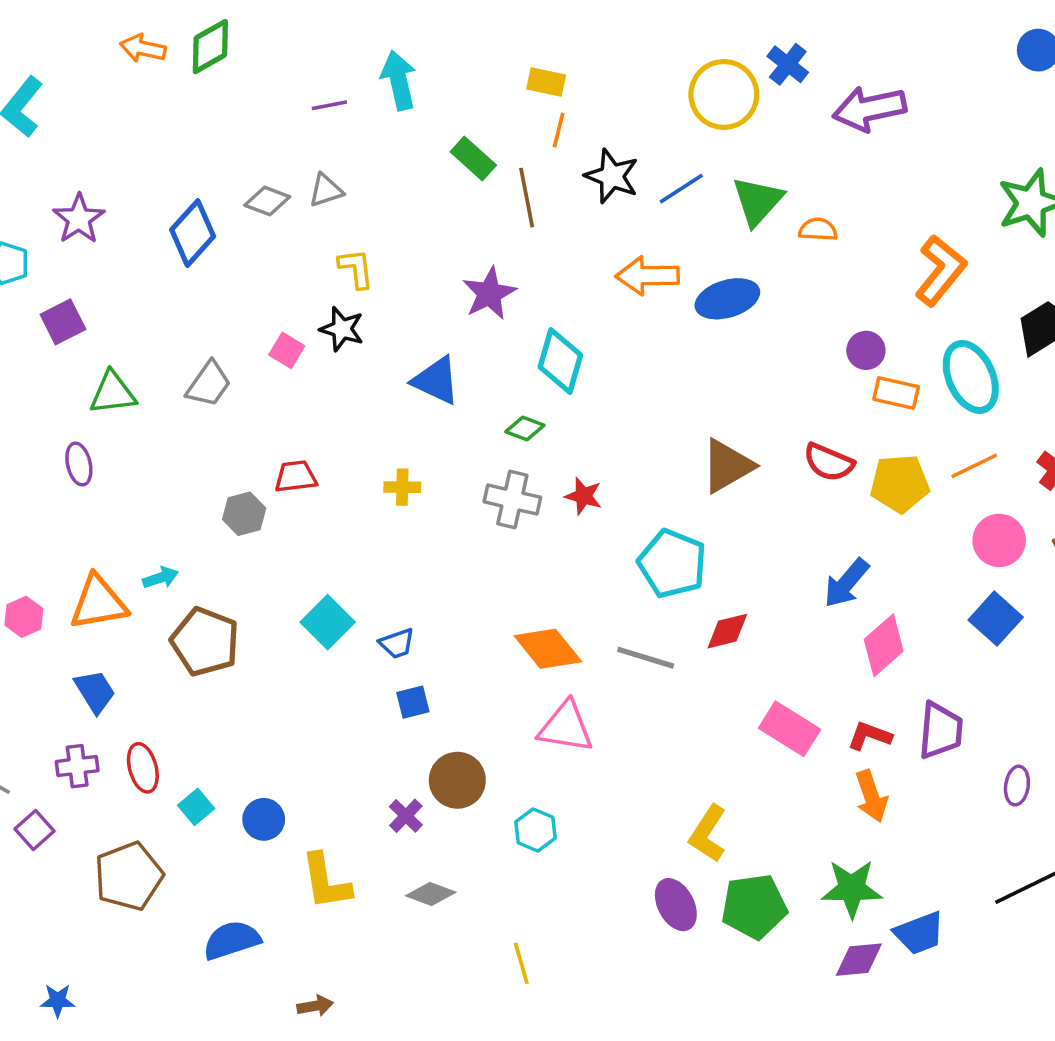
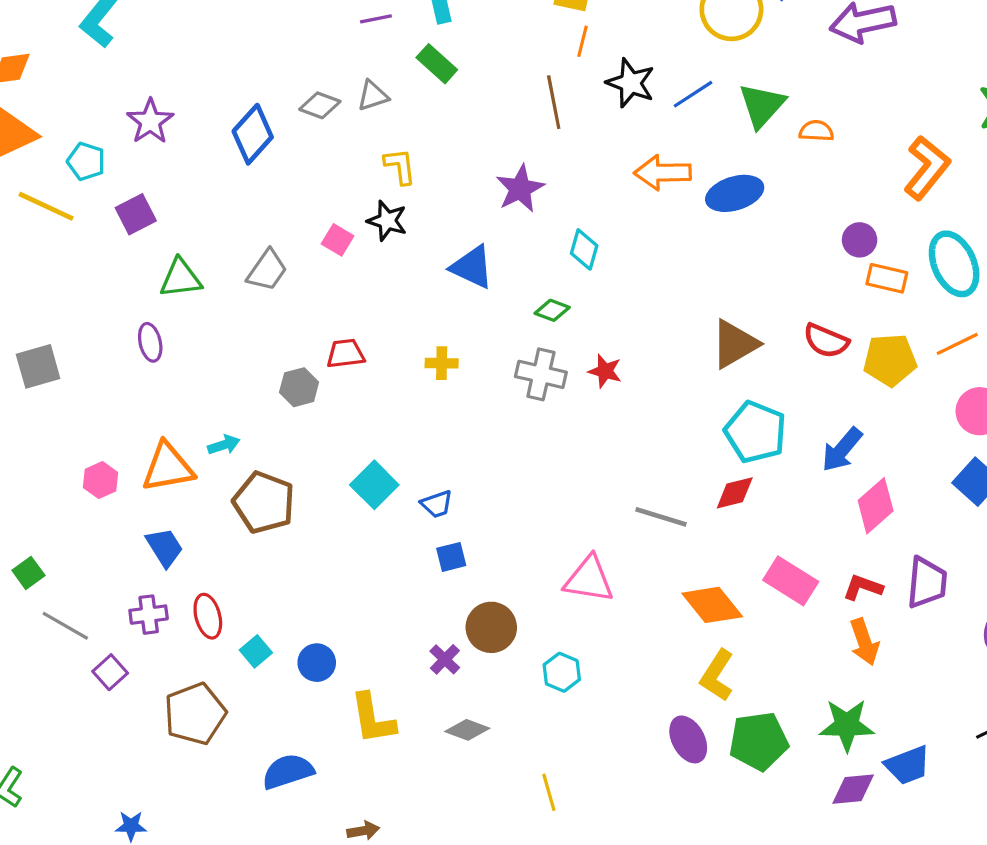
green rectangle: (473, 158) -> (437, 64), moved
cyan diamond: (560, 361) -> (584, 249), size x0.7
cyan pentagon: (672, 564) -> (755, 432), moved
orange diamond: (548, 649) -> (712, 605), moved

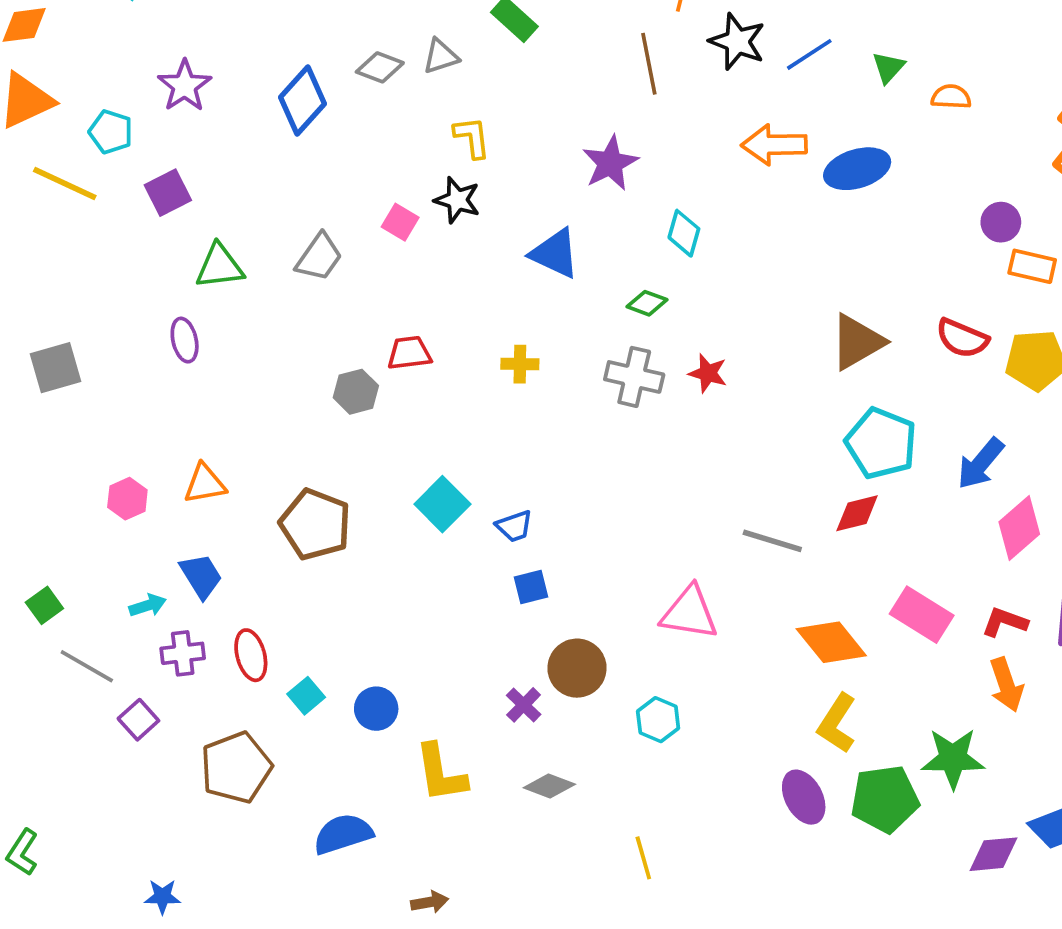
green triangle: (762, 105) -> (888, 67), size x0.6
cyan arrow: (224, 445) -> (148, 605), moved
orange triangle: (168, 467) -> (205, 484), size x0.7
green star: (847, 725) -> (953, 758), moved

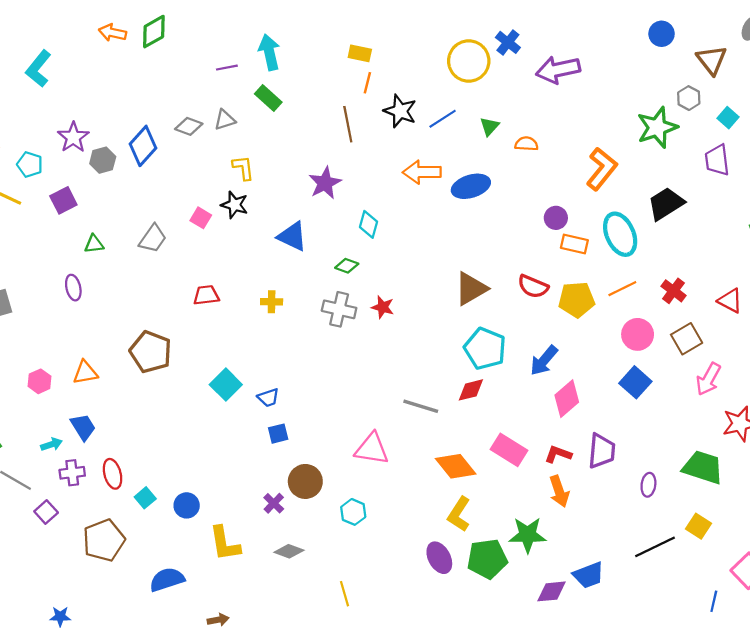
green triangle: (220, 266) -> (94, 244), size x0.7
gray hexagon: (356, 392) -> (103, 160), moved
brown pentagon: (315, 524) -> (151, 352), moved

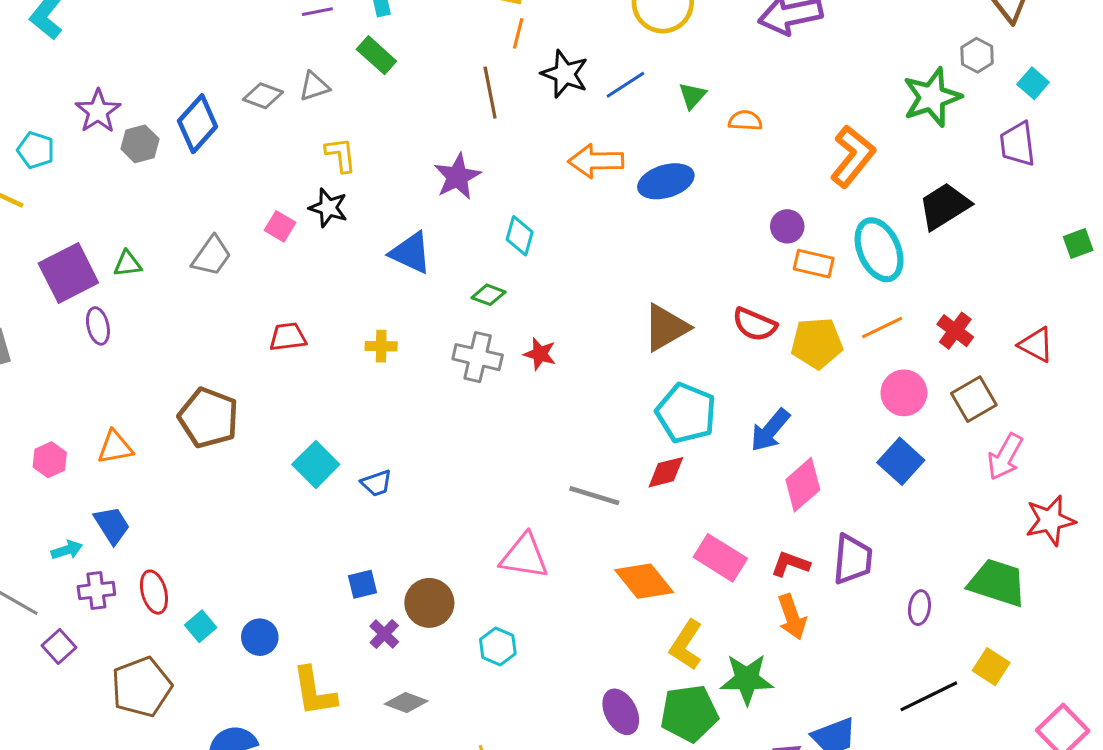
purple square: (63, 200) -> (68, 273), moved, size x1.5
blue square: (278, 434) -> (362, 584), moved
yellow L-shape: (459, 514) -> (686, 645), moved

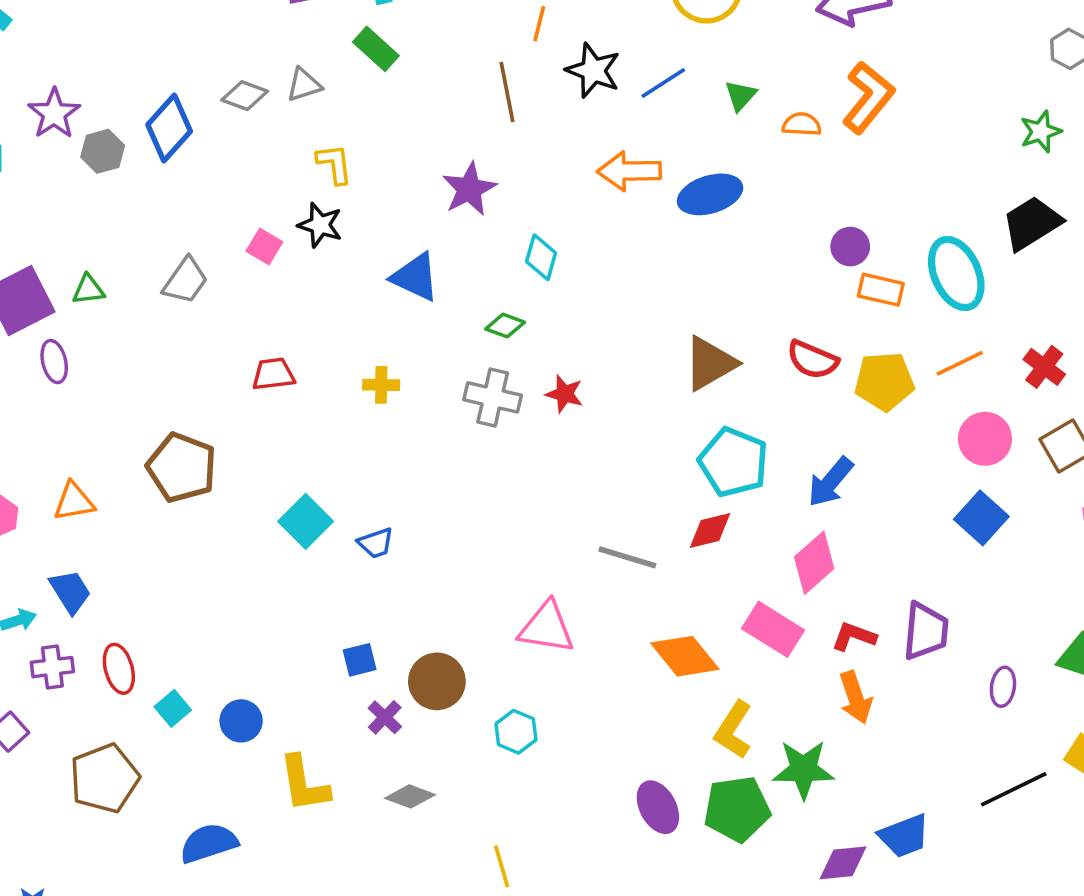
green star: (932, 97) -> (1041, 132), moved, size x0.6
orange L-shape: (853, 156) -> (868, 97), moved
pink diamond: (803, 485) -> (814, 563), moved

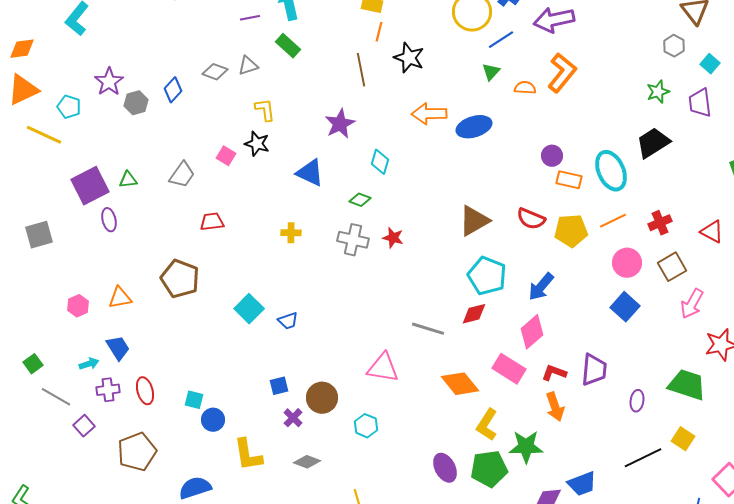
blue line: (663, 83) -> (501, 40), moved
blue diamond: (169, 128) -> (173, 90), size x0.7
red cross: (1044, 367) -> (660, 223), turned 30
red trapezoid: (273, 374) -> (212, 222), moved
cyan square: (173, 708) -> (194, 400), moved, turned -36

